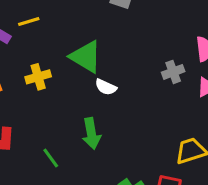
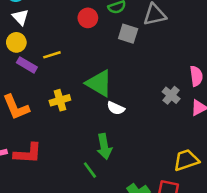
gray cross: (173, 72) -> (171, 95), turned -30
green line: (51, 158) -> (90, 170), moved

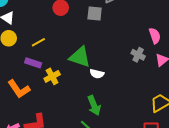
purple rectangle: (27, 65) -> (33, 63), moved

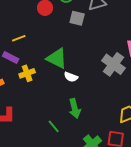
gray cross: (138, 55) -> (113, 64), size x1.6
green arrow: (94, 106) -> (75, 108), moved

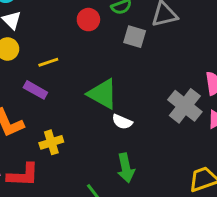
yellow cross: (27, 73) -> (51, 142), moved

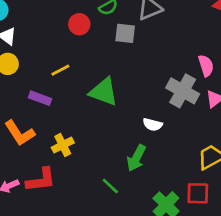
yellow line: (48, 62) -> (60, 70), moved
white semicircle: (122, 122) -> (153, 125), moved
green arrow: (126, 168) -> (136, 158), turned 48

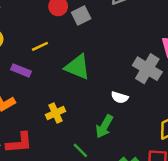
gray square: (125, 33) -> (81, 16), moved, turned -36
yellow cross: (63, 145) -> (56, 113), moved

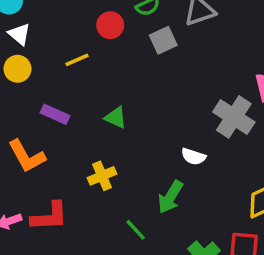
gray square: (81, 16) -> (163, 40), moved
yellow line: (40, 46) -> (77, 60), moved
green triangle: (77, 67) -> (116, 118), moved, size x0.6

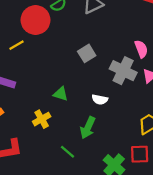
red circle: (110, 25) -> (36, 20), size x1.6
gray square: (163, 40) -> (87, 53), moved
green triangle: (116, 118) -> (61, 94), moved

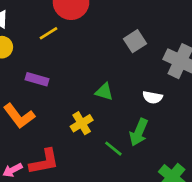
green line: (68, 152) -> (113, 149), moved

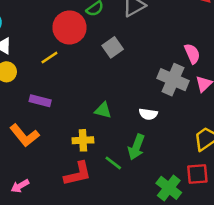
gray square: (135, 41) -> (113, 47), moved
yellow cross: (82, 123) -> (83, 140), turned 30
red L-shape: (44, 162) -> (78, 174), moved

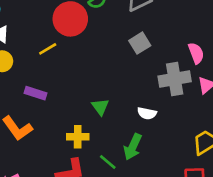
gray square: (113, 47) -> (140, 43), moved
gray cross: (173, 80) -> (175, 79), turned -36
green triangle: (103, 110) -> (100, 107), turned 36

